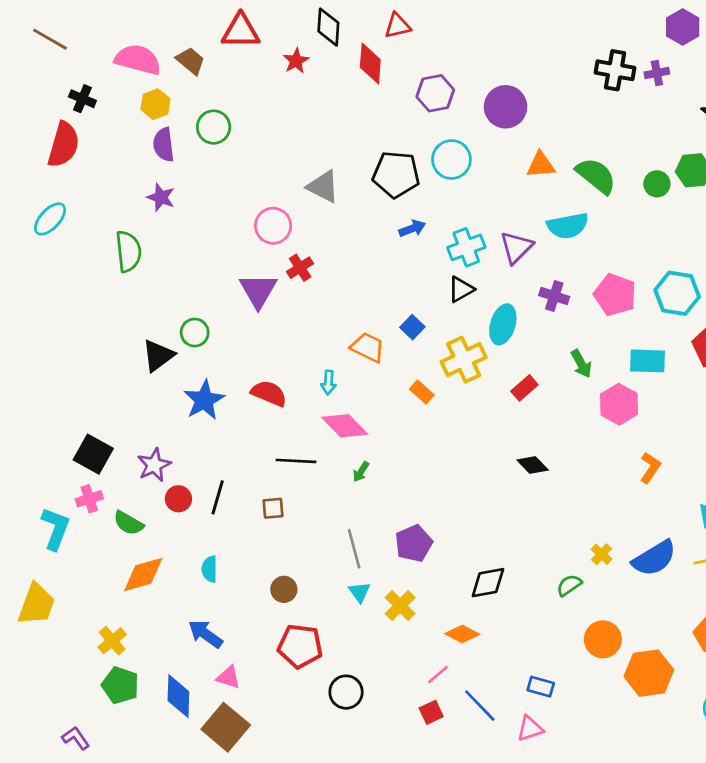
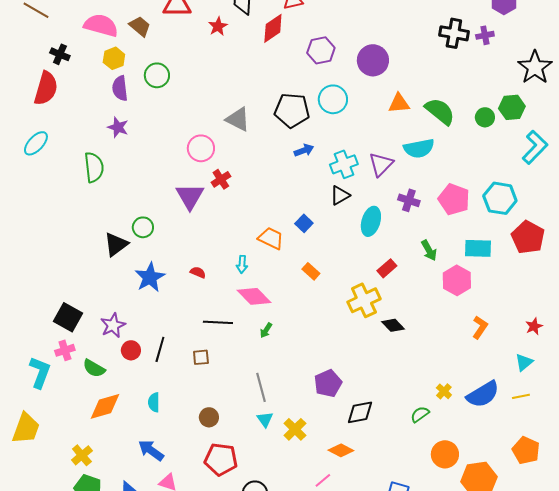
red diamond: (370, 64) -> (273, 28), turned 52
yellow cross: (464, 360) -> (364, 300), moved
red semicircle: (269, 393) -> (198, 272), size x0.6
purple pentagon: (414, 543) -> (328, 383), moved

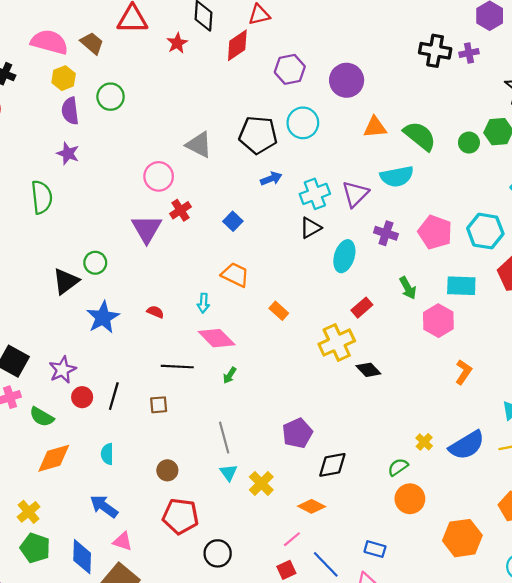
blue square: (304, 223) -> (233, 221), moved
orange circle: (445, 454) -> (410, 499), moved

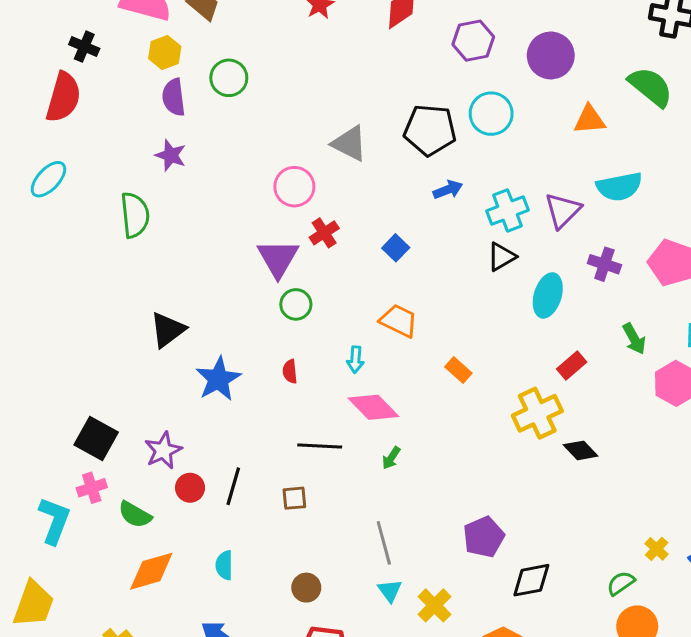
green semicircle: (420, 136) -> (651, 87), moved
green circle: (95, 263) -> (296, 304), moved
red semicircle: (155, 312) -> (290, 371), turned -119

